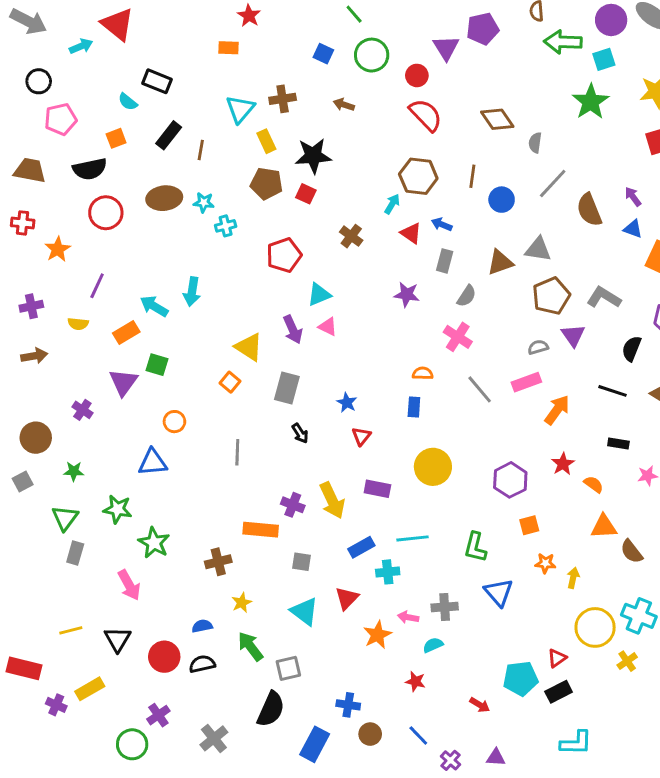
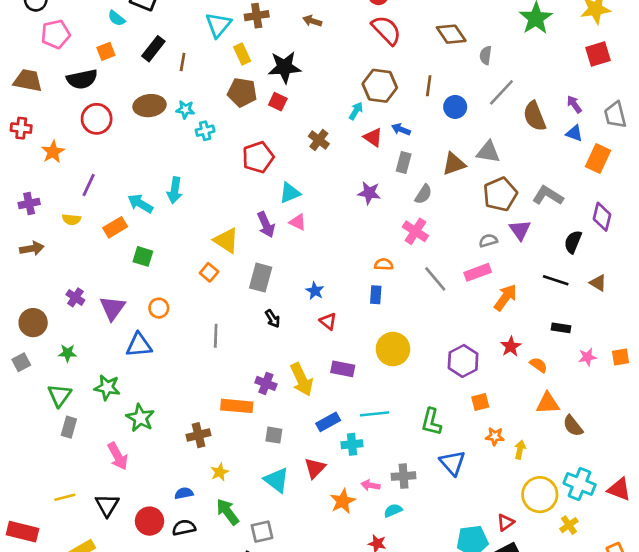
purple triangle: (123, 382) -> (112, 308), moved
red triangle: (361, 436) -> (328, 321), turned -30

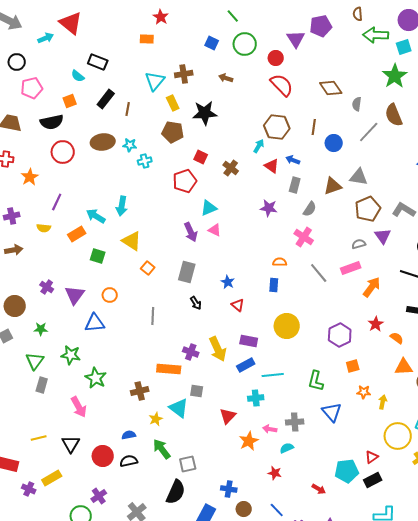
red square: (278, 102) -> (201, 157), moved
brown semicircle: (535, 116) -> (394, 115), moved
yellow triangle: (226, 241) -> (132, 241), moved
blue rectangle: (328, 422) -> (246, 365), moved
cyan triangle: (277, 480) -> (179, 408), moved

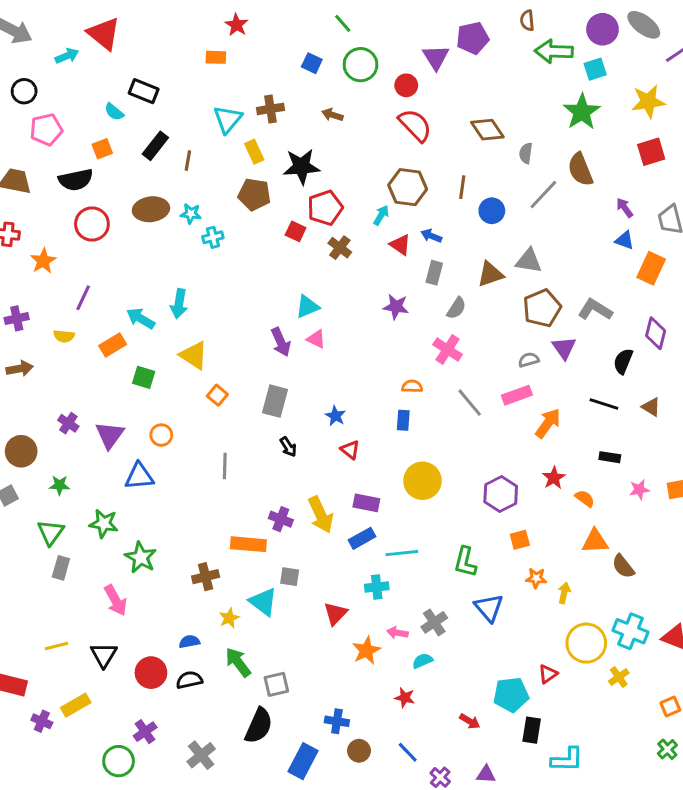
red pentagon: (185, 181) -> (325, 208), moved
gray cross: (295, 422) -> (434, 622), turned -30
black rectangle: (373, 480) -> (532, 730), moved, turned -54

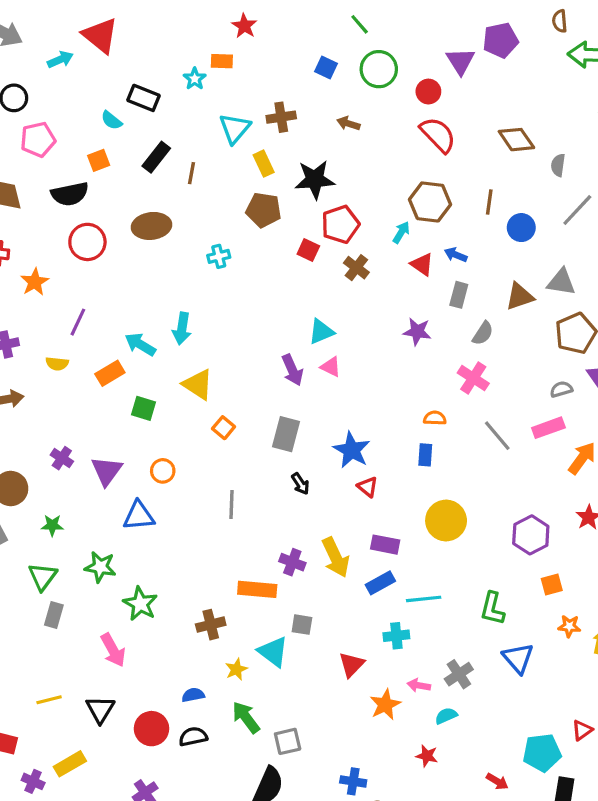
cyan star: (191, 214) -> (195, 79), moved, turned 30
blue star: (335, 416) -> (352, 450), size x1.6

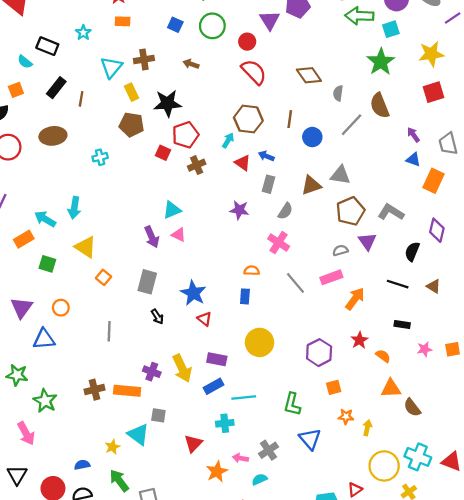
orange rectangle: (222, 61) -> (123, 21), moved
brown cross: (356, 268) -> (197, 165), turned 30
brown cross: (211, 625) -> (94, 390), moved

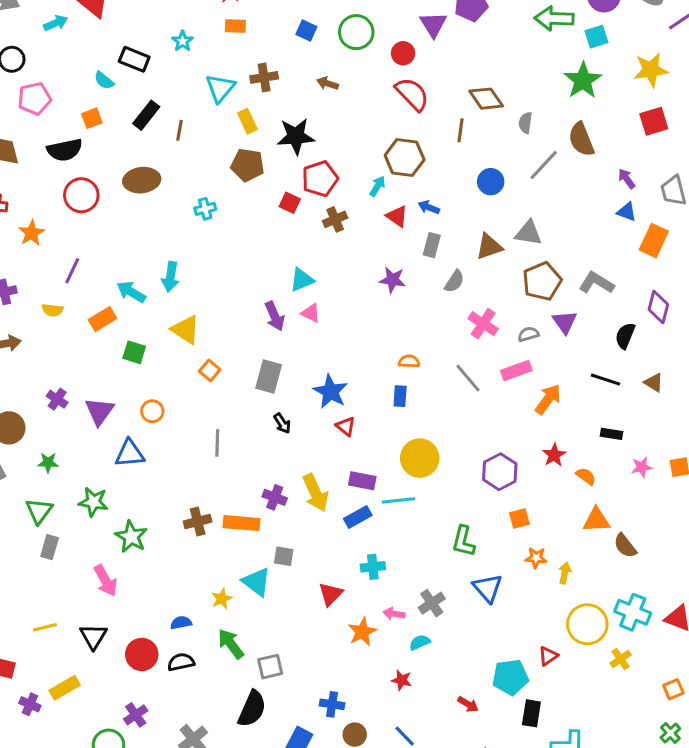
brown line: (290, 119) -> (460, 130), moved
pink cross: (279, 243) -> (483, 324), moved
cyan line: (244, 397) -> (399, 500), moved

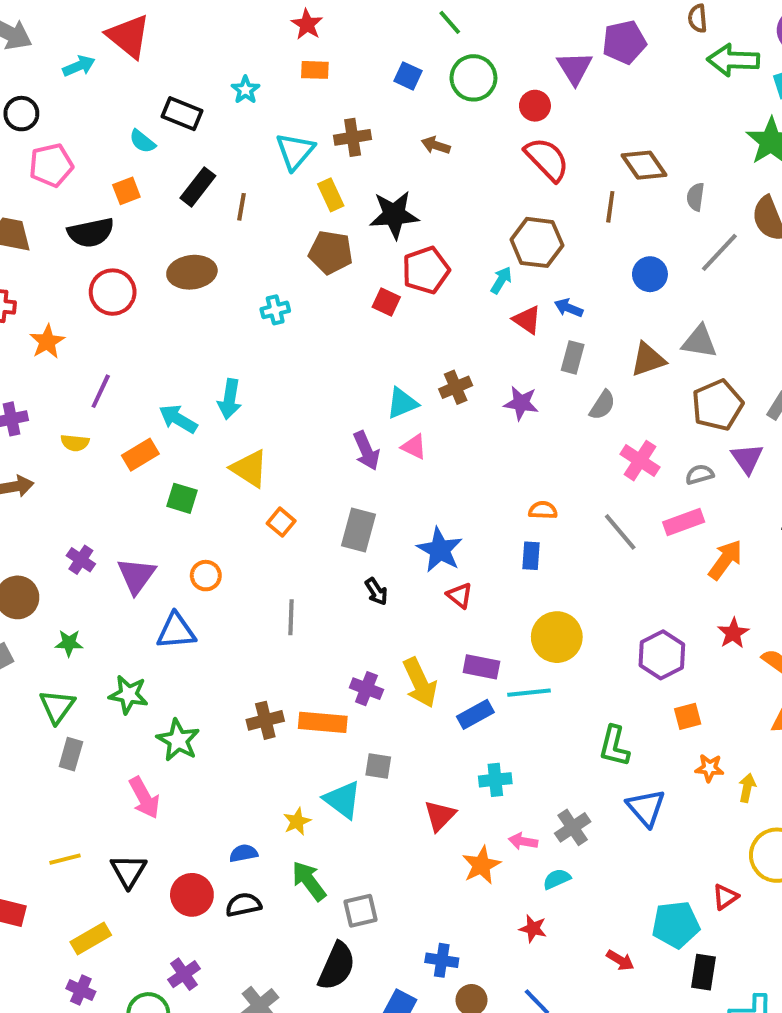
brown cross: (335, 219) -> (456, 387), moved
purple cross: (30, 704) -> (81, 990), moved

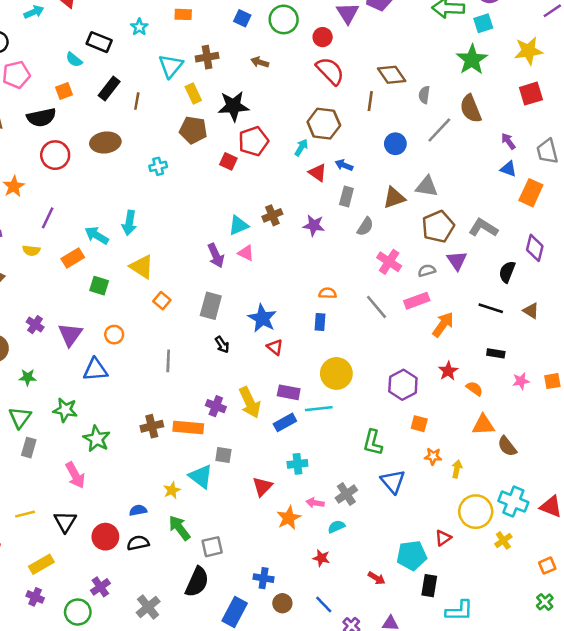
orange square: (688, 716) -> (419, 424), turned 30

